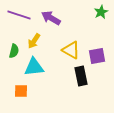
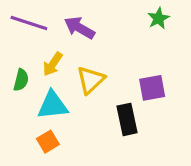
yellow triangle: (71, 50) -> (91, 80), moved, turned 48
orange square: (21, 91) -> (48, 142), moved, turned -32

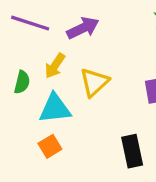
purple arrow: (80, 28) -> (83, 28), turned 124
black rectangle: (127, 119) -> (132, 151), moved

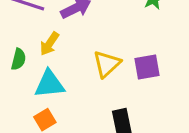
yellow triangle: (94, 82) -> (107, 64), moved

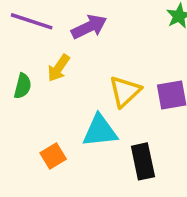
cyan triangle: (49, 84) -> (100, 131), moved

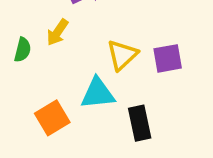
orange square: (53, 156) -> (52, 118), size x1.4

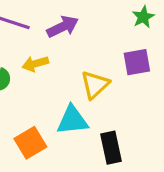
yellow arrow: (58, 32) -> (35, 64), turned 40
purple square: (168, 58) -> (137, 62), moved

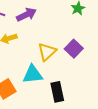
purple square: (137, 62) -> (74, 49), moved, turned -36

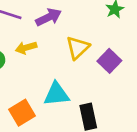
yellow triangle: (47, 52) -> (78, 48), moved

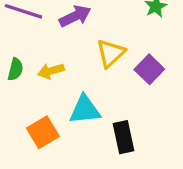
yellow arrow: (26, 48) -> (51, 71), moved

